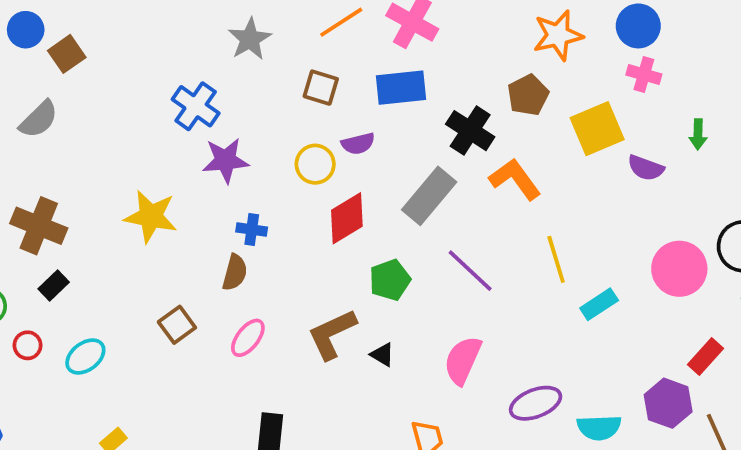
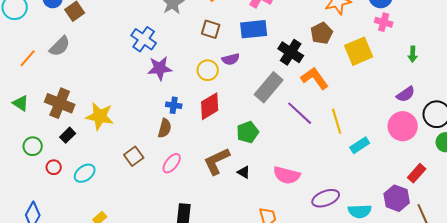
purple semicircle: (646, 168) -> (406, 94), moved, turned -54
yellow star: (151, 216) -> (100, 116), moved
red diamond: (347, 218) -> (210, 106), moved
purple line: (470, 271) -> (300, 113), moved
pink semicircle: (463, 360) -> (287, 175), turned -100

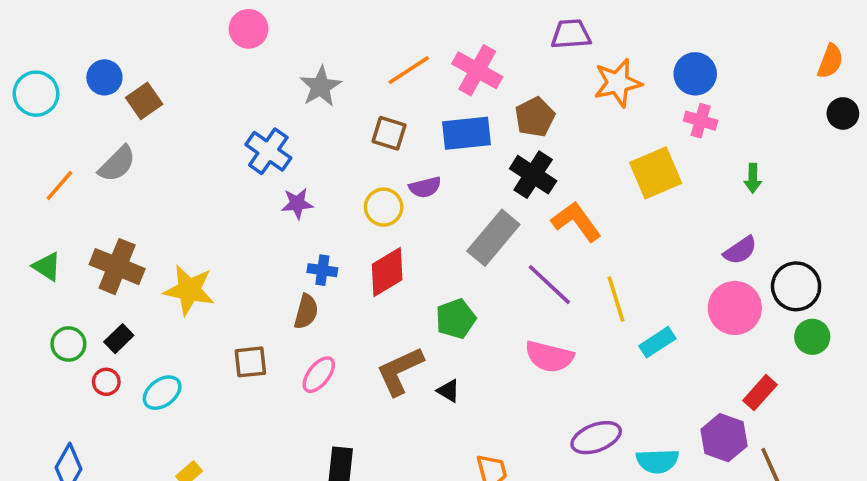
brown pentagon: (322, 33) -> (535, 117), moved
purple star: (160, 68) -> (297, 204), size x0.7
black rectangle: (68, 135) -> (119, 339), moved
brown square: (134, 156) -> (250, 362), turned 30
pink semicircle: (287, 175) -> (549, 357), moved

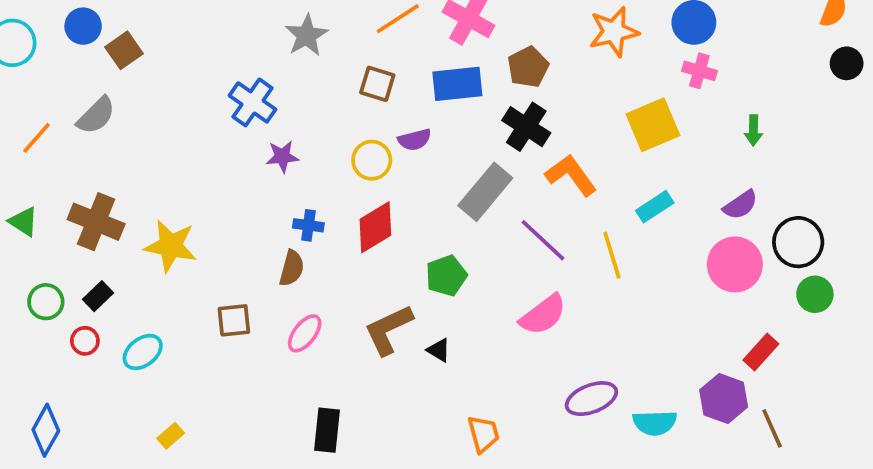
cyan rectangle: (657, 342) -> (655, 207), moved
pink semicircle: (549, 357) -> (543, 315), turned -51

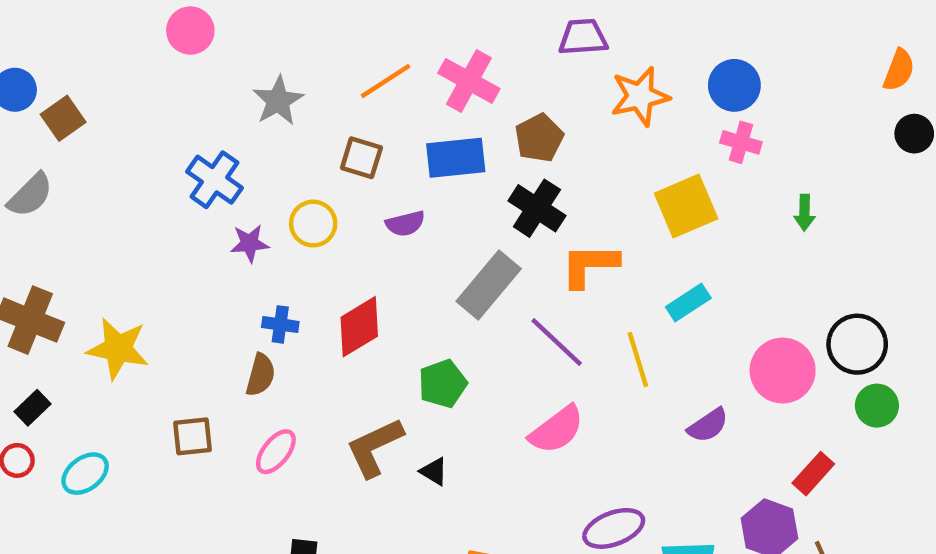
yellow circle: (372, 160) -> (313, 224), moved
orange L-shape: (571, 175) -> (590, 265), turned -54
purple semicircle: (740, 205) -> (708, 425), moved

